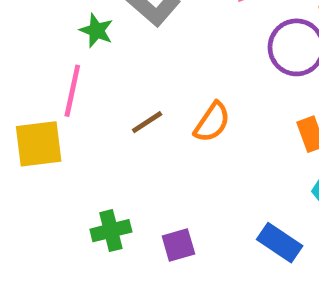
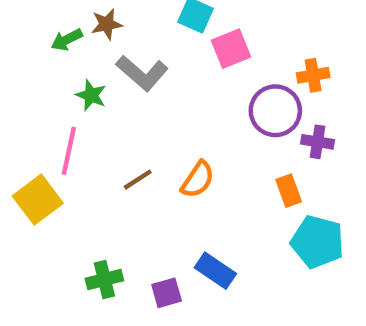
yellow square: (39, 144) -> (38, 200), turned -30
blue rectangle: (280, 243) -> (215, 271), moved

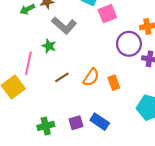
green star: (91, 95) -> (49, 46), moved
orange rectangle: (289, 191) -> (114, 83), moved
purple square: (167, 293) -> (76, 123), moved

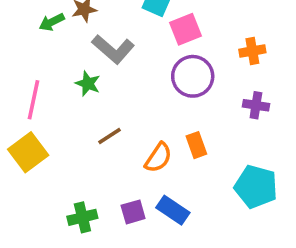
purple circle: (129, 44) -> (193, 76), moved
pink line: (28, 63) -> (34, 100), moved
orange semicircle: (91, 77) -> (158, 158), moved

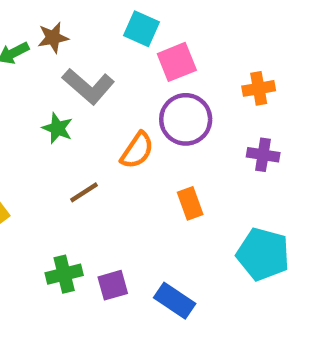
orange semicircle: (158, 158) -> (137, 150), moved
blue rectangle: (173, 210) -> (175, 301), moved
green cross: (82, 217) -> (64, 274), moved

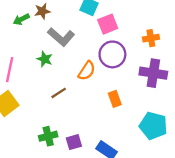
purple cross: (263, 155) -> (153, 73), size x1.6

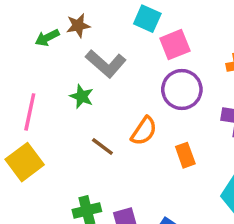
orange semicircle: (87, 71) -> (144, 131), moved
brown line: (59, 93) -> (102, 147), turned 70

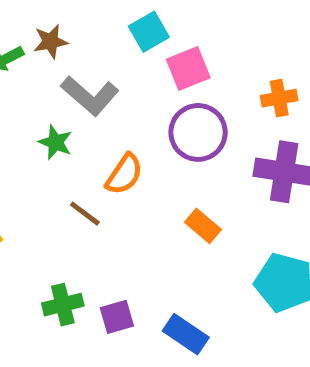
cyan square: (147, 19) -> (149, 32), turned 36
orange semicircle: (144, 131) -> (124, 174), moved
orange rectangle: (185, 155) -> (203, 226), turned -30

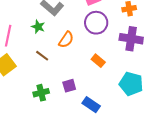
brown line: (85, 214) -> (42, 56), moved
purple square: (117, 317) -> (69, 86), moved

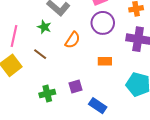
brown line: (42, 56) -> (40, 54), moved
orange rectangle: (98, 61) -> (105, 61), turned -40

